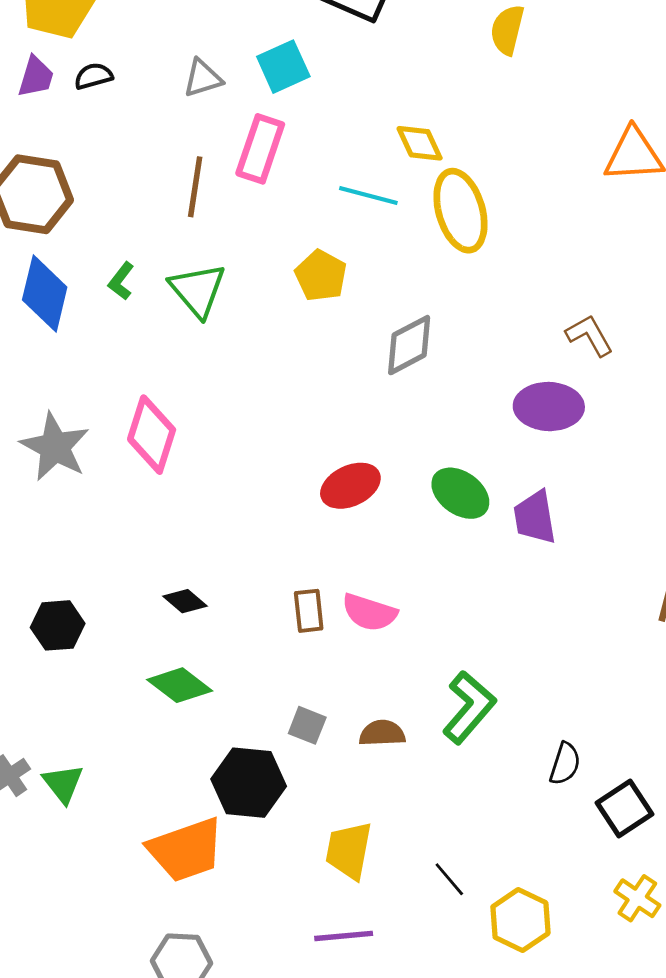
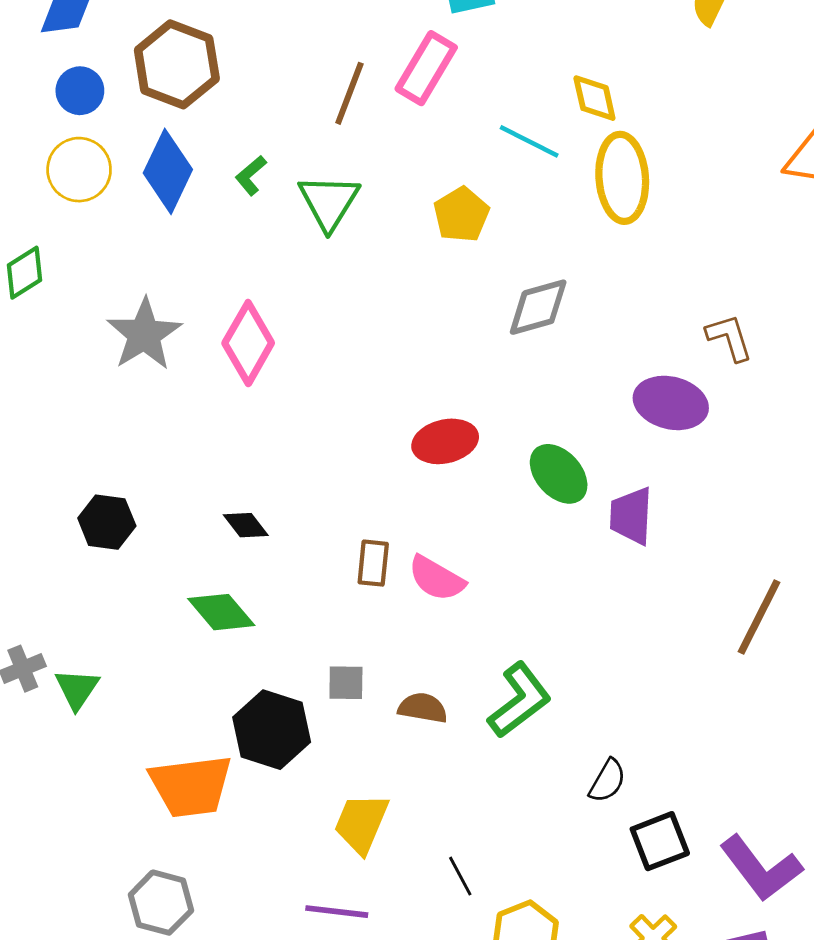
gray square: (307, 725) -> (346, 683), turned -33

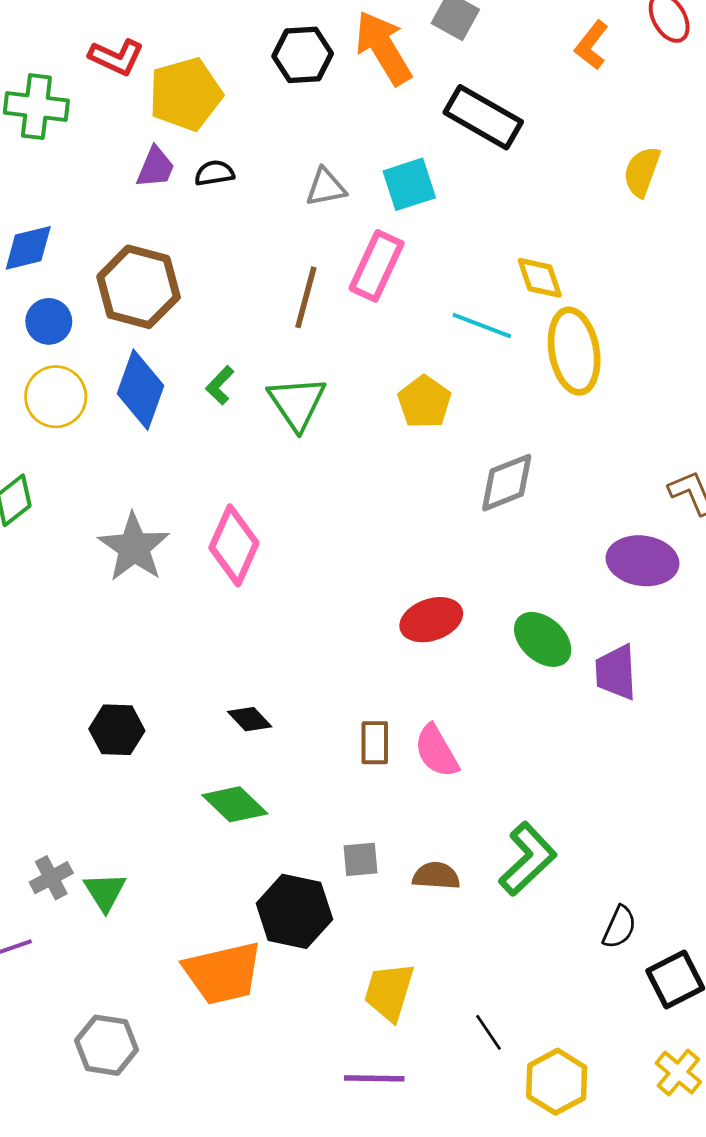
pink semicircle: (436, 578) -> (437, 751), turned 36
gray hexagon: (161, 903) -> (106, 1045), moved

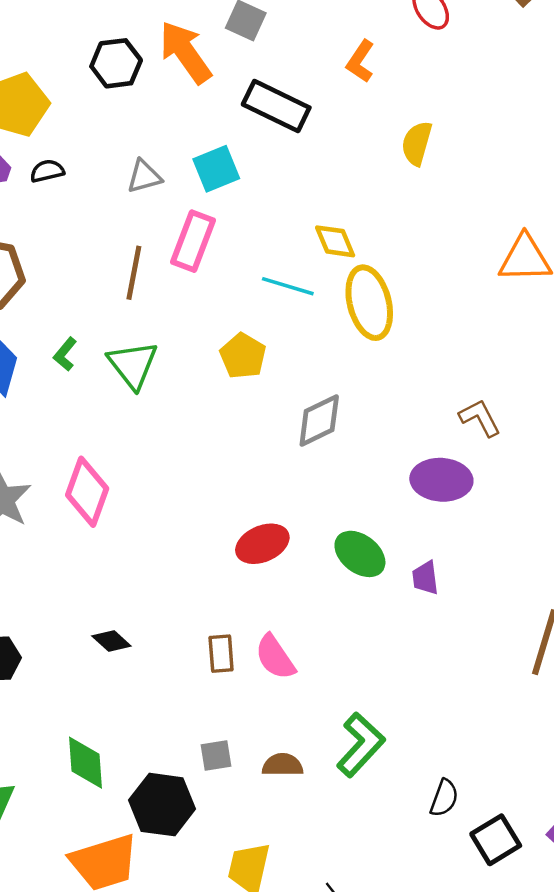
orange L-shape: (592, 45) -> (360, 61), moved
purple trapezoid: (616, 672) -> (425, 578), size x0.7
green diamond: (235, 804) -> (85, 763), moved, turned 46

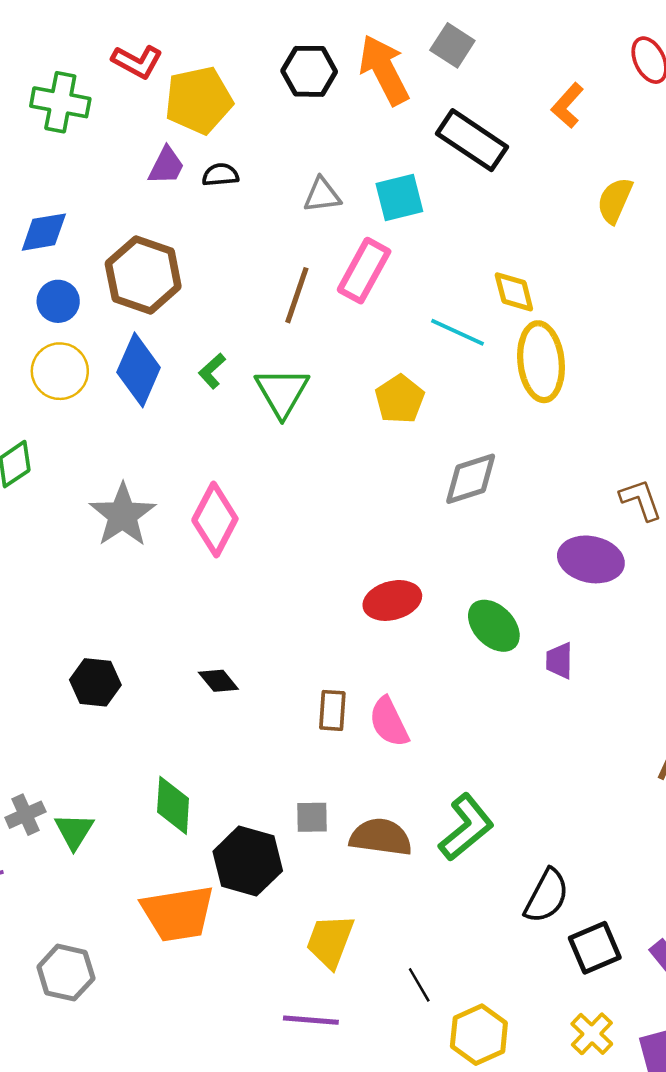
brown semicircle: (283, 765) -> (381, 837), size x1.4
black semicircle: (444, 798) -> (547, 896), size x1.4

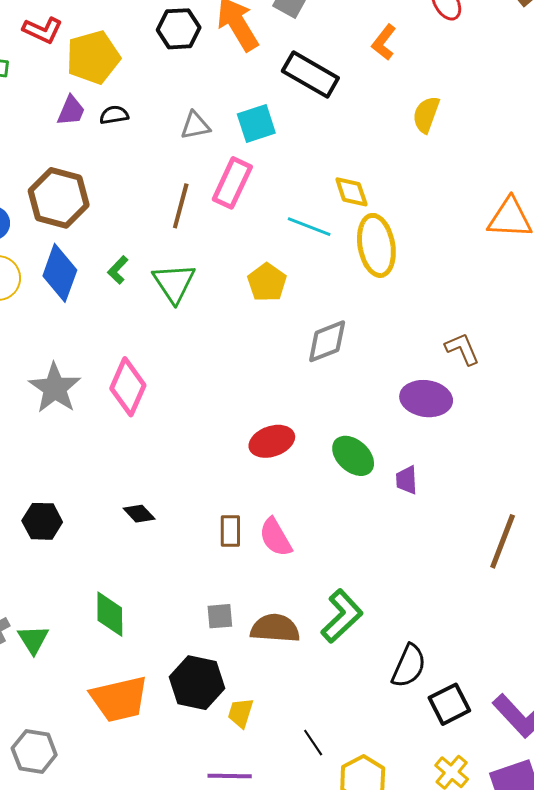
black hexagon: (248, 861) -> (197, 683), moved
yellow trapezoid: (330, 941) -> (241, 713), size x0.7

